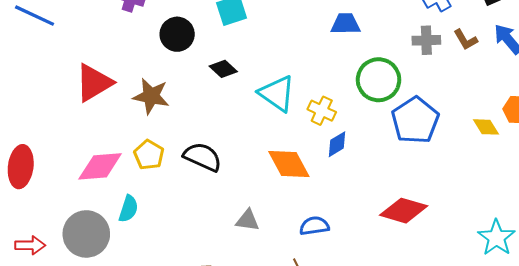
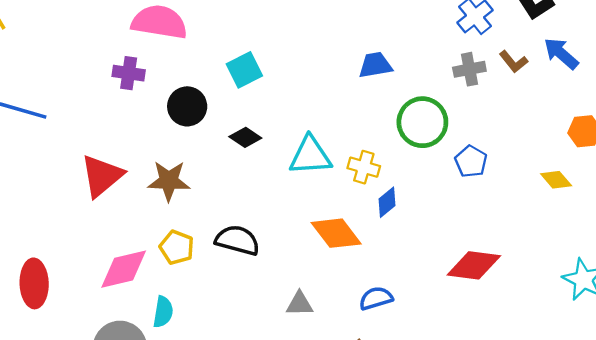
cyan triangle: (277, 94) -> (310, 156), turned -30
blue pentagon: (415, 120) -> (471, 161), size x0.6
yellow diamond: (486, 127) -> (556, 180), moved

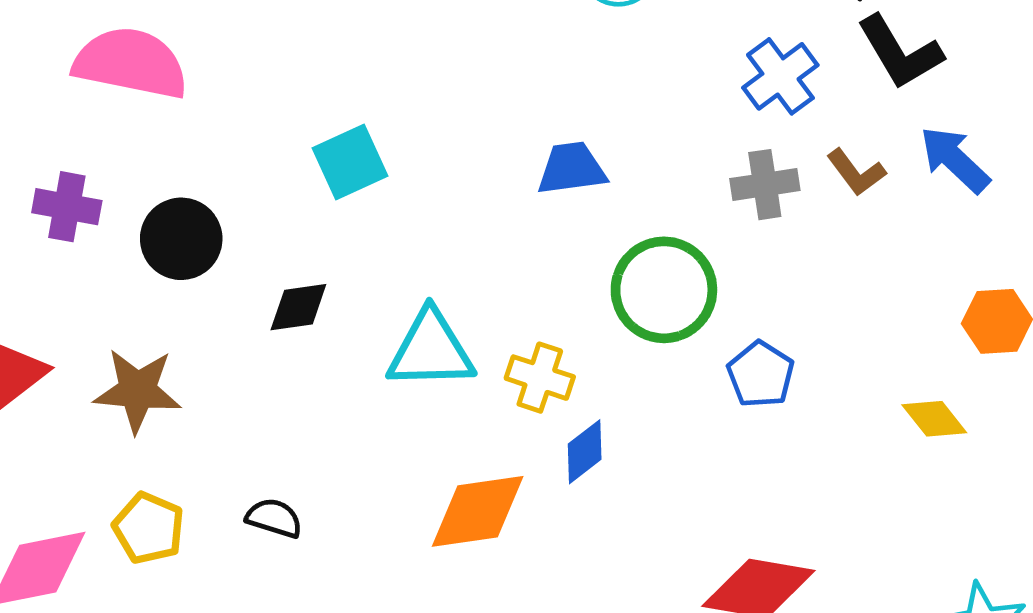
cyan square: (244, 70) -> (350, 162), moved
purple cross: (129, 73) -> (67, 207), moved
black diamond: (245, 137) -> (298, 307), turned -44
orange diamond: (336, 233) -> (478, 511), turned -63
black semicircle: (237, 240) -> (274, 518), size x0.6

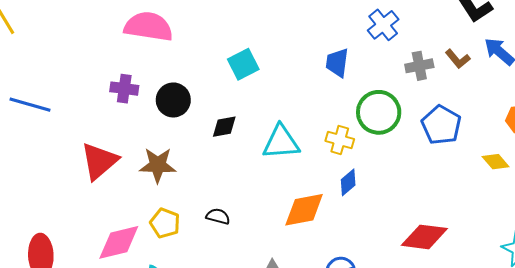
blue cross: (780, 76) -> (383, 25), moved
blue trapezoid: (572, 169) -> (337, 63), turned -72
blue pentagon: (761, 374) -> (441, 125), moved, size x1.4
yellow cross: (540, 378) -> (340, 140), moved

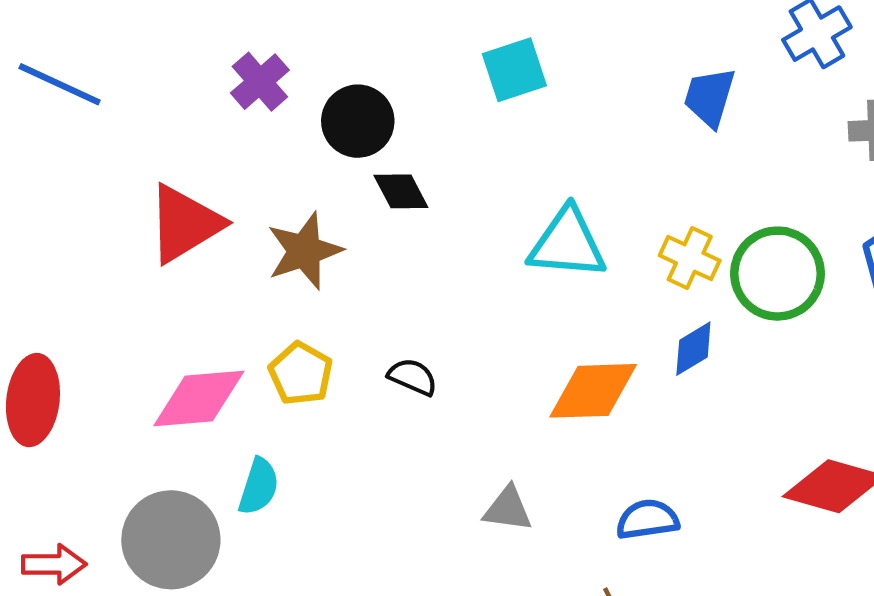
purple cross: (124, 89) -> (260, 82), turned 32
green circle: (379, 112) -> (778, 274), moved
black diamond: (224, 127) -> (401, 191), moved, turned 64
brown star: (158, 165) -> (304, 251), turned -30

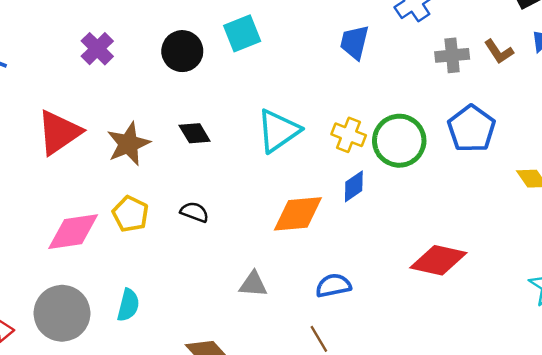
black circle: (358, 121) -> (182, 51), moved
black diamond: (401, 191) -> (195, 133), moved
cyan triangle: (567, 244) -> (278, 131), turned -36
cyan semicircle: (259, 486) -> (128, 305), moved

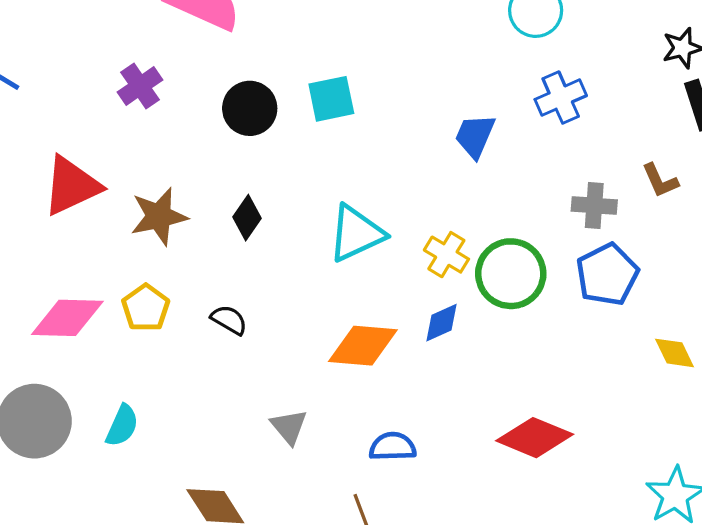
gray cross: (452, 55) -> (594, 205), moved
black diamond: (195, 133) -> (247, 218), turned 56
gray triangle: (253, 284) -> (289, 427), turned 36

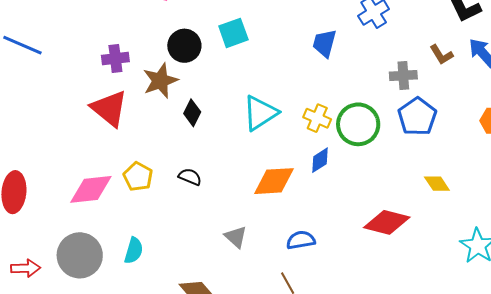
purple cross: (140, 86) -> (115, 58), moved, turned 36
red triangle: (72, 186) -> (109, 108), moved, turned -48
brown star: (159, 216) -> (160, 81), moved
yellow diamond: (675, 353) -> (437, 184), moved

